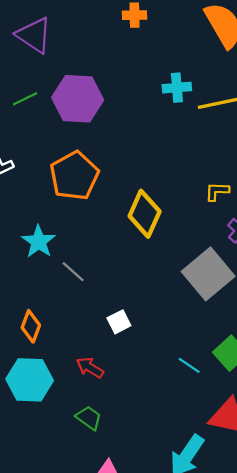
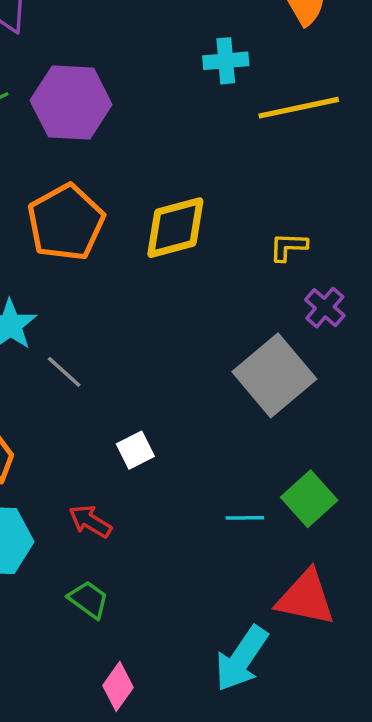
cyan cross: (177, 88) -> (226, 61), moved
yellow diamond: (145, 214) -> (175, 228), moved, turned 51
cyan line: (189, 365) -> (245, 518), turned -35

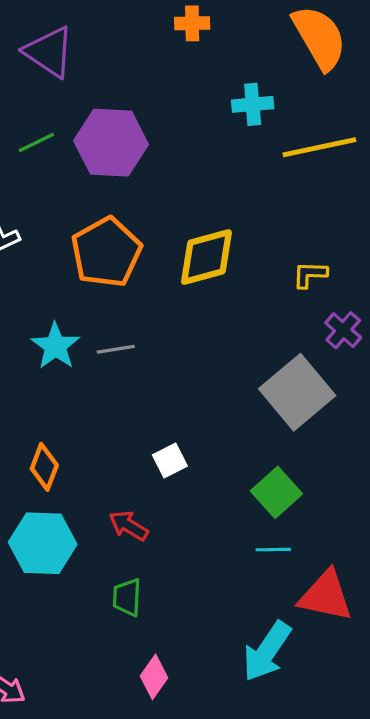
gray line: (64, 372) -> (116, 349), moved, turned -51
green square: (309, 499) -> (276, 492), moved
cyan line: (245, 518) -> (273, 550), moved
green trapezoid: (88, 600) -> (127, 597), turned -123

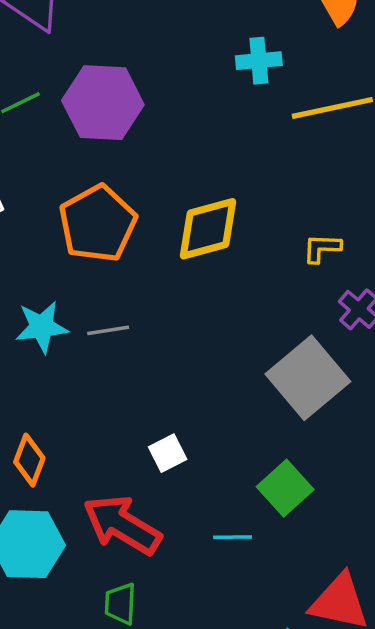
cyan star: (55, 346) -> (42, 327), turned 30
red arrow: (129, 526) -> (122, 525), size x1.8
cyan line: (273, 550) -> (233, 537), moved

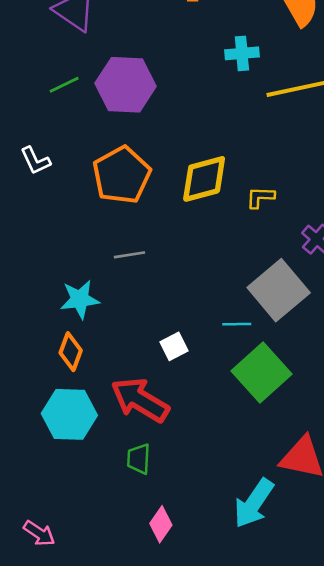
yellow L-shape: (322, 248) -> (260, 197), moved
cyan star: (42, 327) -> (80, 299), moved
green square: (285, 488) -> (262, 373), size x1.4
cyan line: (233, 537) -> (237, 324), moved

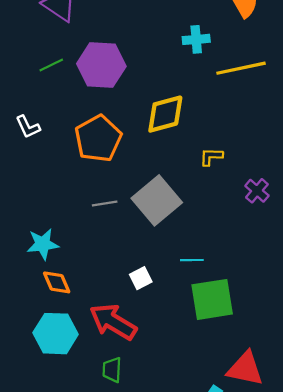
yellow diamond: (204, 179) -> (165, 114), moved
gray square: (279, 290) -> (157, 200), moved
cyan star: (80, 299) -> (43, 244), moved
orange diamond: (71, 352) -> (57, 282), turned -44
green square: (262, 373) -> (212, 299), turned 33

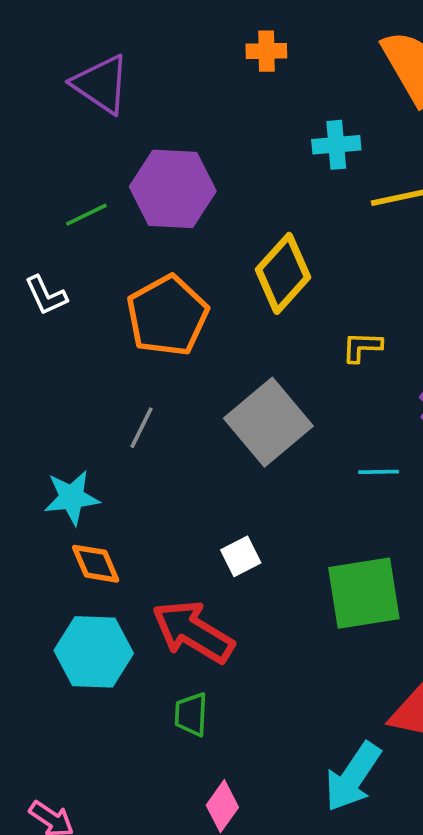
green line: (51, 65) -> (86, 215), moved
yellow diamond: (165, 114) -> (283, 273), turned -33
gray line: (105, 204) -> (142, 428), moved, turned -55
cyan line: (192, 260) -> (379, 472), moved

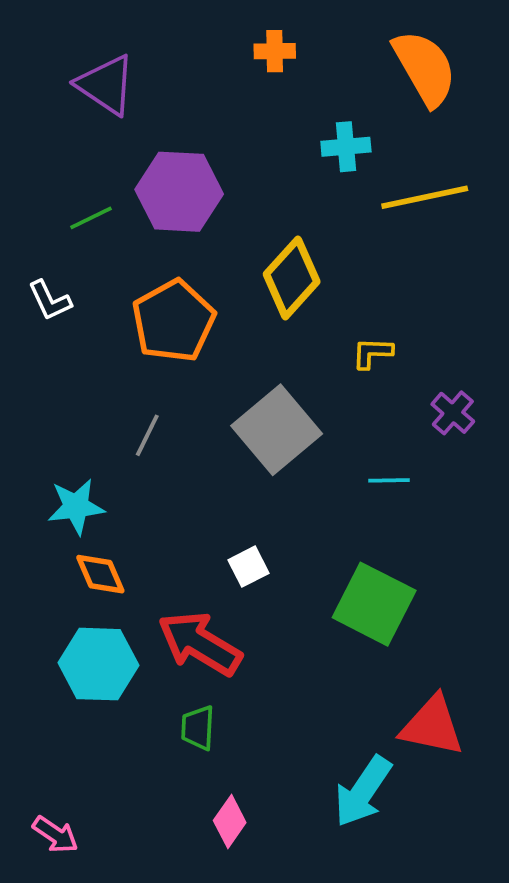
green square: (364, 593) -> (374, 604), turned 36

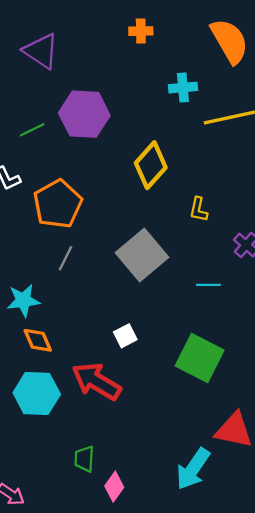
orange pentagon: (174, 321) -> (58, 204), moved
yellow L-shape: (372, 353) -> (198, 209), turned -80
green trapezoid: (198, 728) -> (84, 459), moved

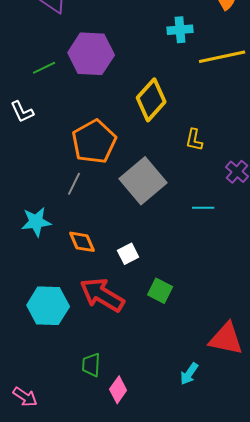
orange pentagon: (58, 204) -> (94, 142), moved
orange diamond: (38, 340) -> (82, 242), moved
green square: (200, 358) -> (160, 291), moved, size x0.6
cyan arrow: (193, 469) -> (189, 374), size x0.6

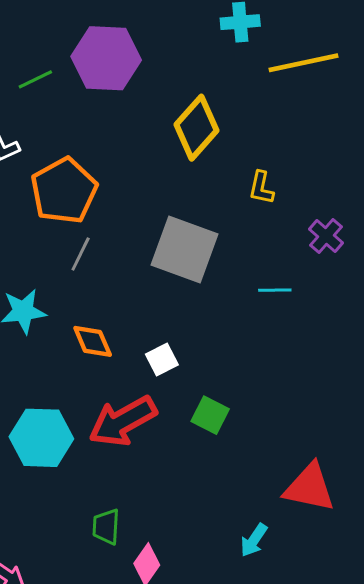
orange pentagon: (94, 142) -> (64, 191), moved
gray square: (143, 181) -> (184, 250), turned -30
red arrow: (102, 295) -> (123, 421), turned -60

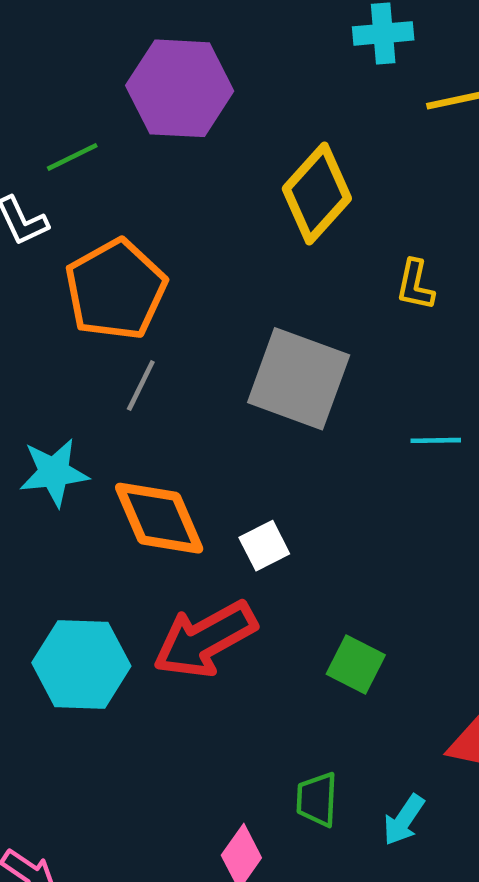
green line: (35, 79) -> (72, 157), moved
orange diamond: (93, 341) -> (159, 518), size x1.5
green square: (210, 415) -> (356, 664), moved
green trapezoid: (106, 527) -> (317, 799), moved

